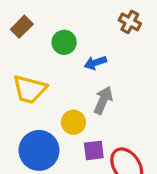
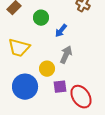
blue arrow: (95, 63) -> (61, 31), turned -32

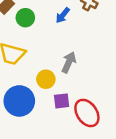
green circle: (41, 18) -> (25, 18), moved
blue arrow: (61, 31) -> (63, 15), moved

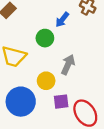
green circle: (25, 18) -> (45, 38), moved

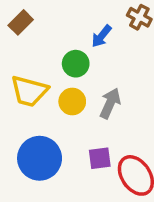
yellow circle: (46, 81) -> (72, 101), moved

